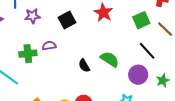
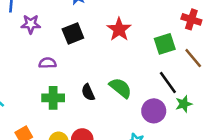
green cross: (28, 54) -> (53, 98), moved
green star: (163, 80) -> (184, 104), moved

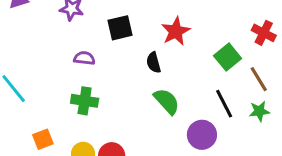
green square: (165, 44) -> (228, 57), turned -30
black semicircle: (88, 92) -> (154, 63), moved
green star: (184, 104) -> (259, 111), moved

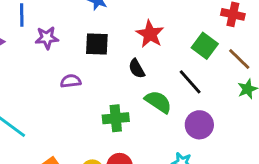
black square: (120, 28) -> (97, 44), turned 30
green cross: (85, 101) -> (116, 118), moved
black line: (224, 104) -> (190, 82), moved

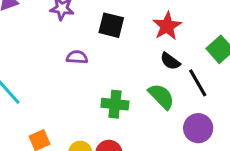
black semicircle: (137, 69) -> (170, 61), moved, turned -36

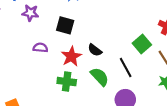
red star: (167, 26) -> (71, 56), moved
black semicircle: (170, 61) -> (95, 50), moved

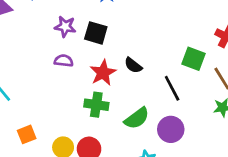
purple star: (30, 13) -> (65, 27), moved
green square: (142, 44) -> (193, 59), turned -30
green semicircle: (100, 77) -> (137, 118), moved, turned 96

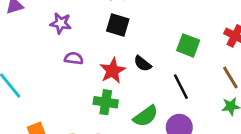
purple star: (65, 27) -> (61, 23), moved
black square: (96, 33) -> (118, 25), moved
green square: (193, 59) -> (188, 45), moved

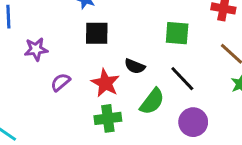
purple semicircle: (74, 58) -> (61, 82), turned -30
green semicircle: (146, 116) -> (152, 101), moved

